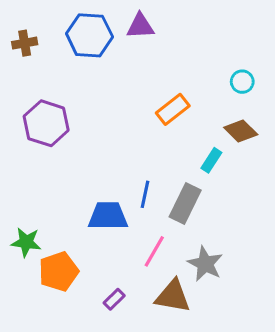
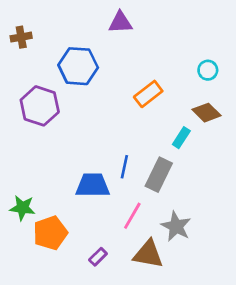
blue hexagon: (89, 35) -> (78, 66), moved

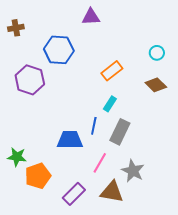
cyan rectangle: (181, 138) -> (110, 104), moved
purple rectangle: (98, 257) -> (74, 194), size x1.6

